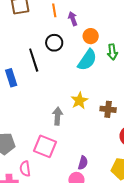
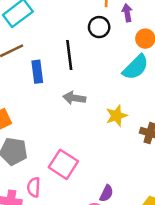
black circle: (54, 43) -> (99, 27), moved
gray arrow: (57, 116) -> (74, 98), moved, turned -96

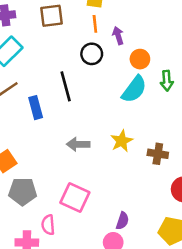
gray arrow: (74, 98) -> (78, 144), moved

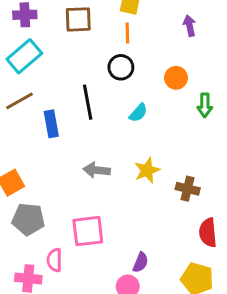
purple arrow: (118, 36) -> (190, 26), moved
cyan semicircle: (134, 89) -> (138, 113), moved, size x0.6
pink square: (75, 197) -> (88, 231), turned -36

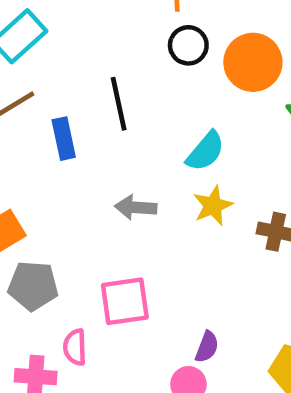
black circle: (121, 67) -> (188, 45), moved
orange circle: (176, 78) -> (253, 62), size x1.6
cyan semicircle: (138, 113) -> (205, 151), moved, size x1.4

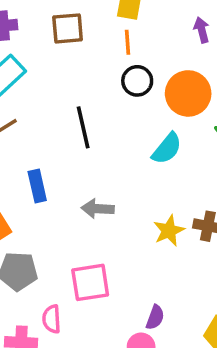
blue rectangle: (64, 139) -> (37, 186), moved
cyan semicircle: (205, 151) -> (167, 149), moved
yellow star: (213, 206) -> (169, 231), moved

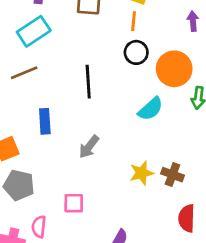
gray arrow: (98, 209) -> (89, 147), turned -65
pink square: (90, 282) -> (74, 203), size x0.7

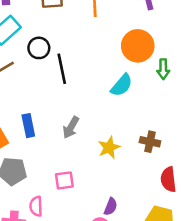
black circle: (136, 52) -> (39, 48), moved
blue rectangle: (45, 121) -> (28, 126), moved
yellow star: (142, 173) -> (109, 148), moved

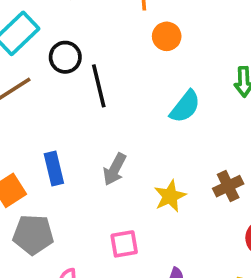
orange circle: (138, 46) -> (167, 36), moved, size x0.6
brown cross: (150, 142) -> (228, 186), turned -36
pink square: (64, 180) -> (124, 244), moved

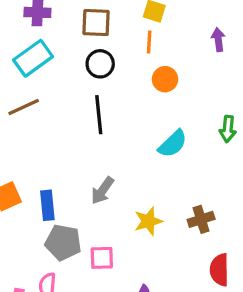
black circle: (65, 57) -> (100, 64), moved
blue rectangle: (54, 169) -> (47, 205), moved
gray pentagon: (33, 235) -> (63, 242), moved

